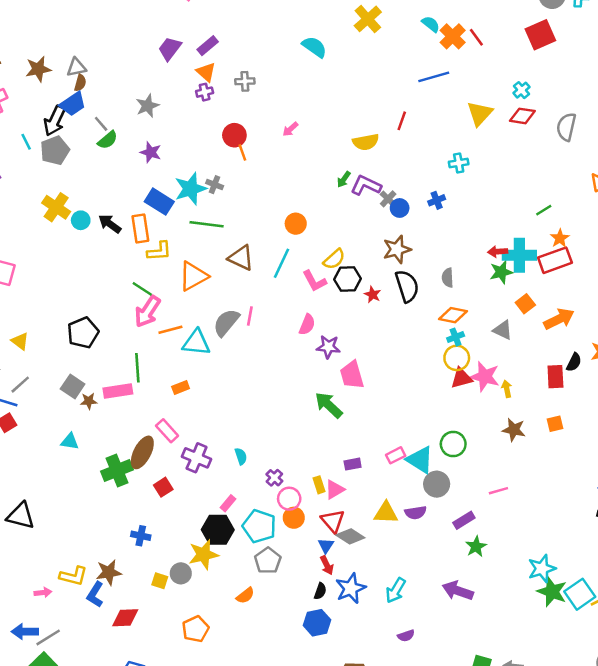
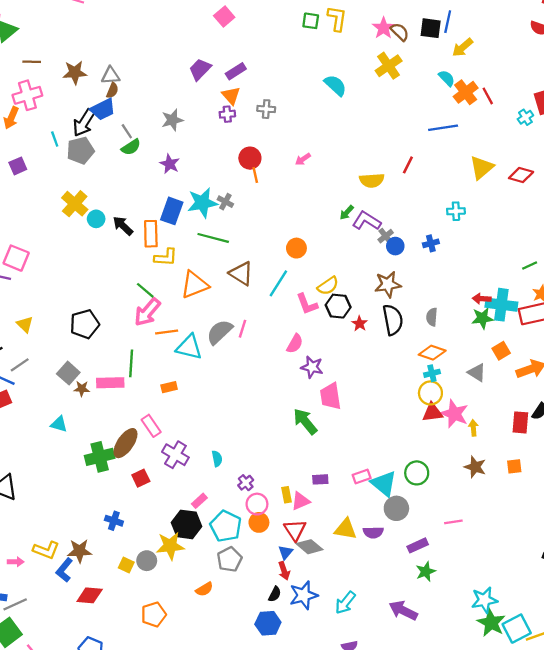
cyan cross: (522, 90) -> (525, 117), moved
blue rectangle: (159, 202) -> (172, 211), turned 70

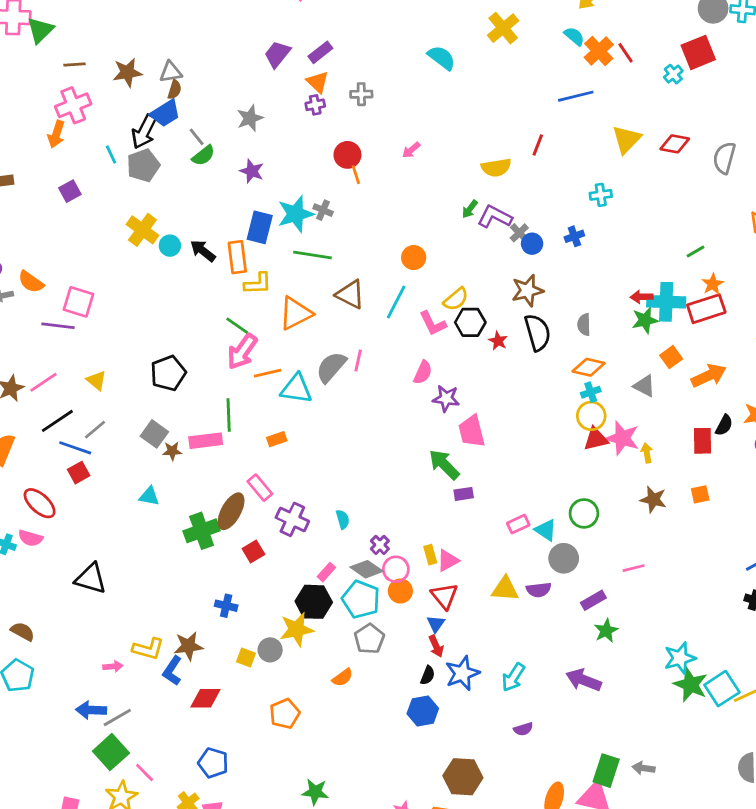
purple rectangle: (320, 479) -> (464, 494), moved
cyan triangle: (384, 484) -> (546, 530), size x0.7
gray diamond: (309, 547) -> (366, 569), moved

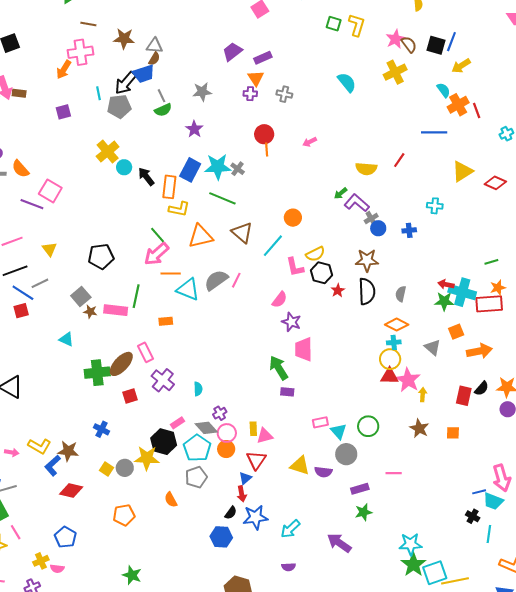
orange semicircle: (343, 678) -> (171, 500), turned 84

